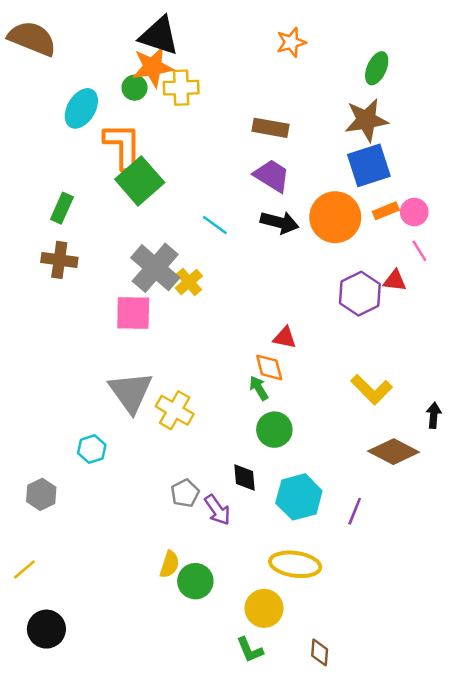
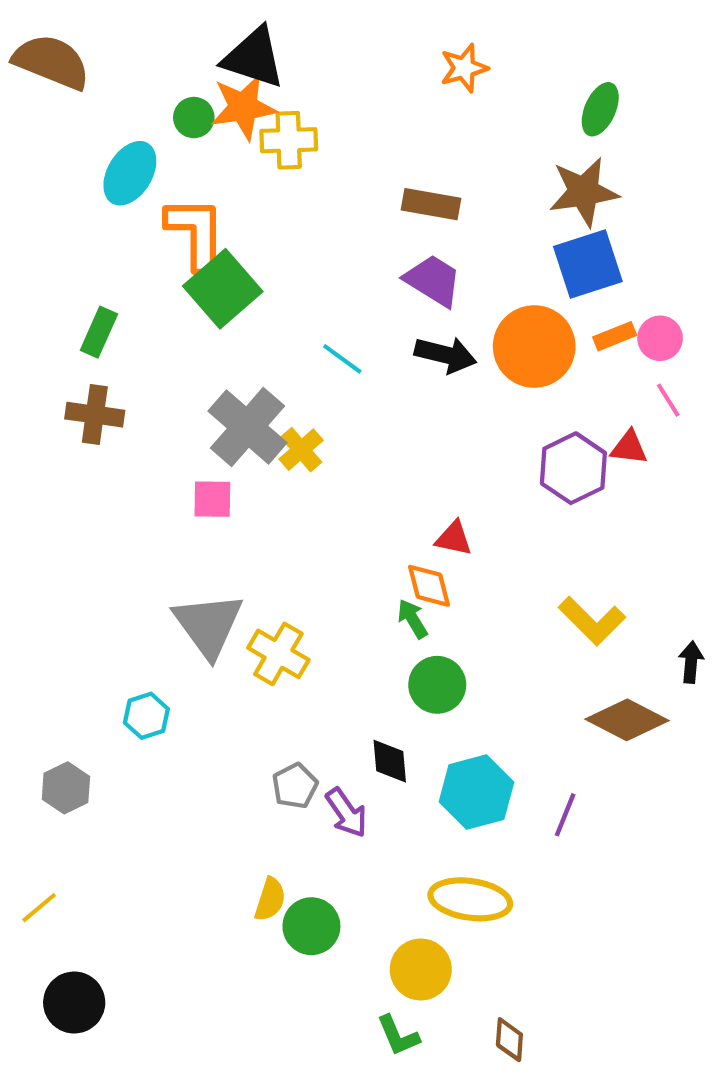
green circle: (134, 88) -> (194, 118), moved
pink square: (133, 313) -> (212, 499), size x0.7

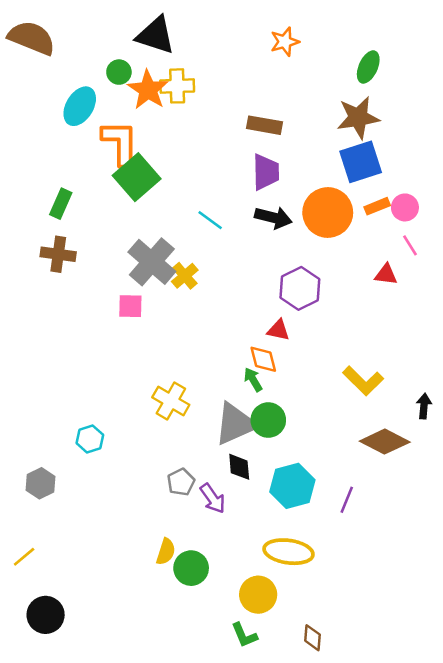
orange star: (243, 107) -> (148, 90), moved, turned -30
purple trapezoid: (433, 280) -> (266, 172), turned 57
purple hexagon: (573, 468) -> (300, 288), moved
gray triangle: (208, 625) -> (235, 424), moved, turned 42

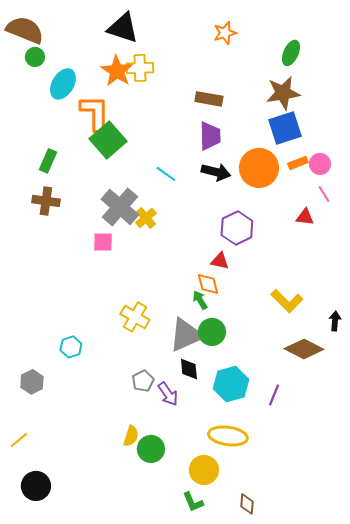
green circle: (119, 72) -> (35, 57), moved

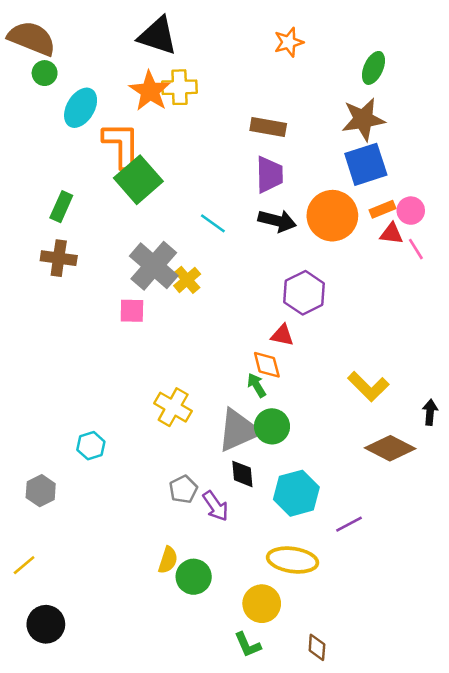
red triangle: (305, 217) -> (391, 234), moved
purple line: (274, 395) -> (349, 524), moved, turned 40

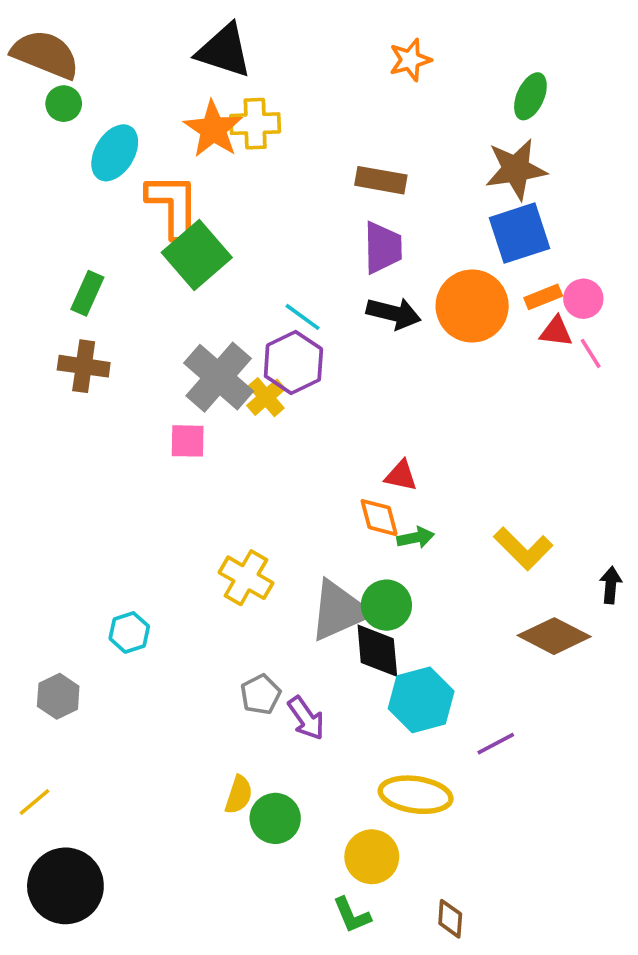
purple hexagon: (304, 293) -> (293, 363), moved
green arrow: (257, 385) -> (416, 538), moved, turned 110
black diamond: (242, 474) -> (377, 651), moved, size x1.4
black circle: (46, 624) -> (65, 886), size x1.4

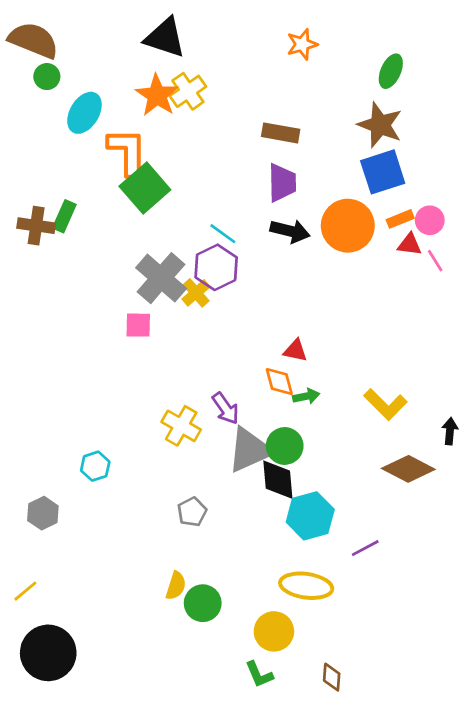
yellow cross: (255, 124) -> (188, 91), turned -33
brown star: (516, 169) -> (380, 125), turned 30
brown cross: (84, 366) -> (36, 226), moved
purple arrow: (306, 718) -> (226, 408), moved

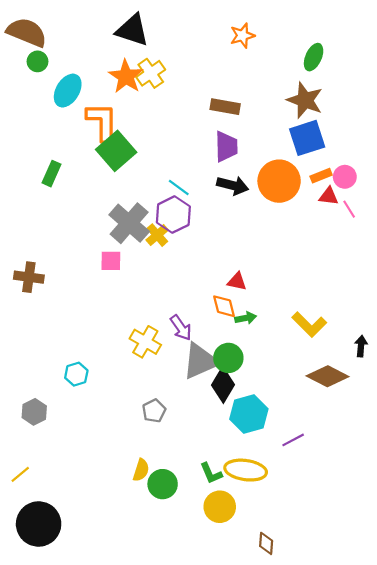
brown cross: (36, 226) -> (29, 277), moved
black diamond: (278, 480) -> (223, 385), turned 36
green L-shape: (259, 674) -> (211, 473), moved

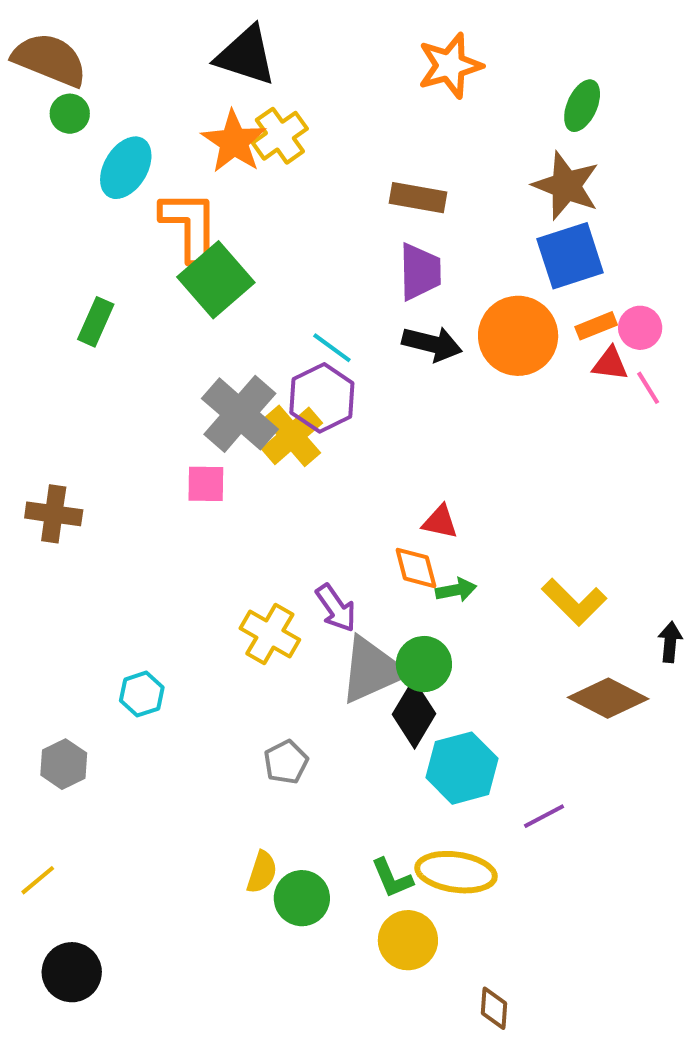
orange star: (242, 36) -> (450, 66), size x1.4
yellow cross: (157, 235) -> (292, 436), size x1.4
black circle: (39, 524) -> (72, 972), size x0.7

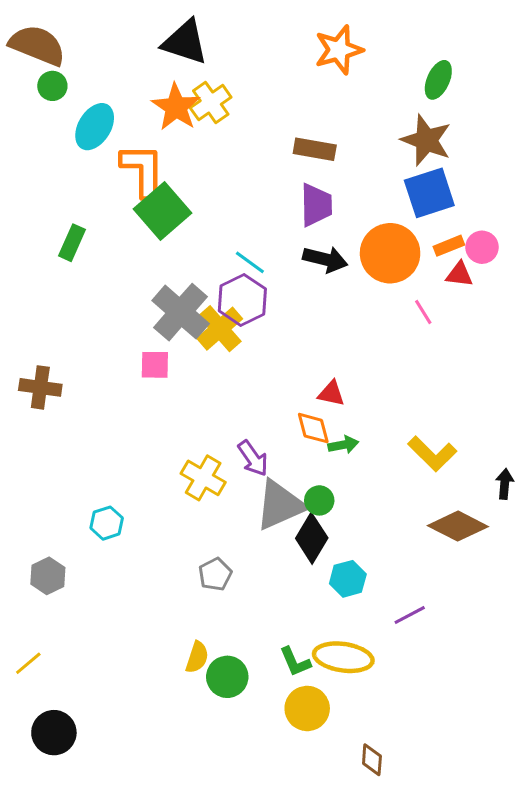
pink line: (648, 388) -> (423, 312), moved
green circle: (424, 664) -> (319, 500), size x0.7
cyan hexagon: (462, 768) -> (348, 579), size x0.7

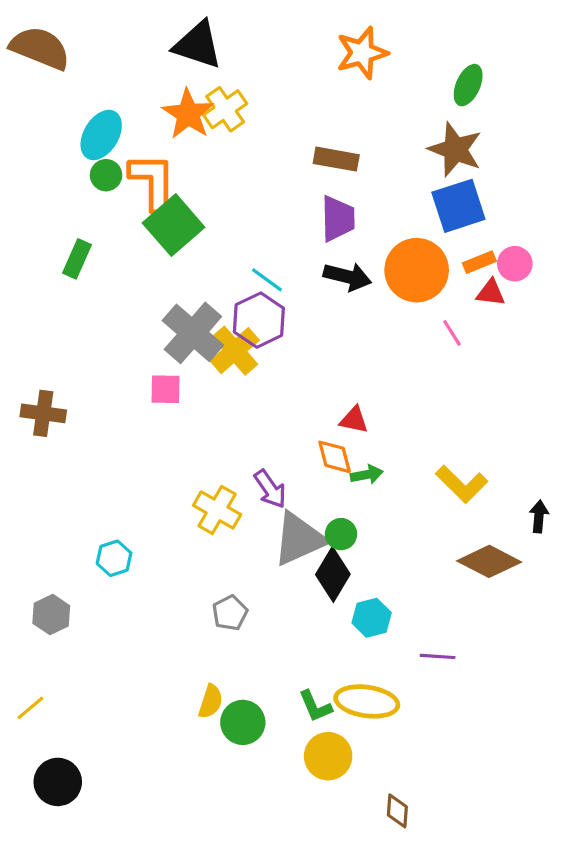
green circle: (52, 86) -> (106, 175), moved
purple line: (410, 615) -> (438, 656), turned 32

